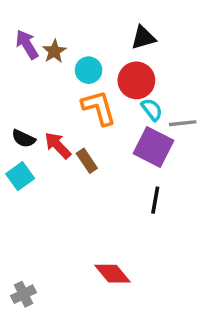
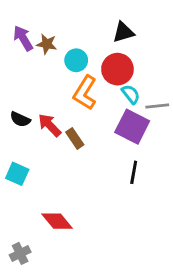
brown star: (54, 51) -> (47, 44), turned -30
orange L-shape: (99, 108) -> (85, 93), turned -132
cyan square: (20, 176) -> (17, 174), moved, turned -30
red diamond: (112, 274) -> (57, 221), moved

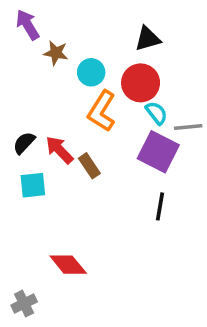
purple arrow: (23, 38) -> (28, 25), moved
black semicircle: (20, 119) -> (24, 143), turned 108
cyan square: (17, 174) -> (33, 185), moved, turned -30

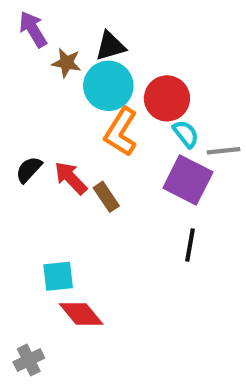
black triangle: (148, 39) -> (110, 46), moved
cyan circle: (91, 72) -> (108, 86), size x1.5
cyan square: (33, 185) -> (58, 276), moved

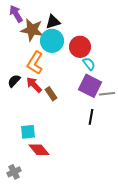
brown star: (66, 63) -> (32, 30), size x1.6
orange L-shape: (121, 132) -> (35, 63), moved
gray line: (223, 151) -> (107, 94), moved

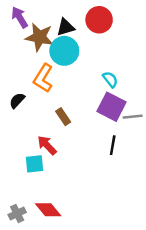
red circle: (80, 47) -> (99, 20), moved
red arrow: (34, 85) -> (47, 145), moved
red diamond: (39, 150) -> (48, 210), moved

